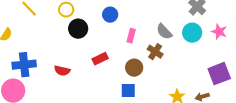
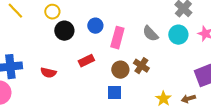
blue circle: (110, 15) -> (95, 26), moved
pink rectangle: (131, 36) -> (117, 38), size x1.5
brown cross: (155, 52) -> (141, 66), moved

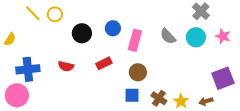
yellow circle: (52, 12) -> (55, 14), moved
brown cross: (141, 66) -> (159, 98), moved
red semicircle: (48, 73) -> (66, 66), moved

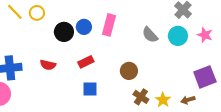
blue circle: (113, 28) -> (84, 27), moved
pink rectangle: (135, 40) -> (109, 25), moved
brown circle: (138, 72) -> (129, 71), moved
blue square: (132, 95) -> (90, 89), moved

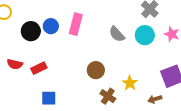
red rectangle: (86, 62) -> (39, 68), moved
blue square: (90, 89) -> (49, 98), moved
yellow star: (163, 100) -> (130, 83), moved

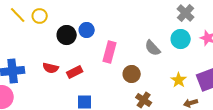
pink rectangle: (76, 24) -> (110, 52), moved
gray semicircle: (117, 34) -> (153, 48), moved
yellow star: (130, 83) -> (179, 80), moved

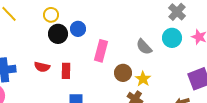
yellow circle: (40, 16) -> (51, 15), moved
red rectangle: (75, 72) -> (66, 71), turned -63
yellow star: (179, 80) -> (143, 79), moved

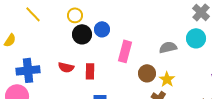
gray semicircle: (144, 47) -> (168, 47), turned 120

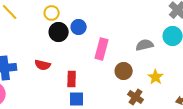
red rectangle: (90, 71) -> (72, 79), moved
yellow star: (167, 79) -> (156, 77), moved

